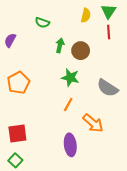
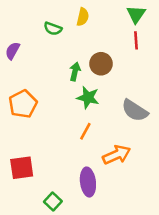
yellow semicircle: (86, 15) -> (83, 17), moved
green arrow: (60, 45) -> (75, 72), moved
orange arrow: (93, 123) -> (117, 155), turned -65
green square: (15, 160) -> (53, 202), moved

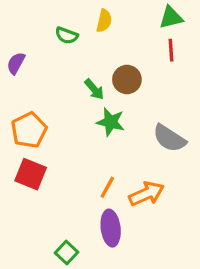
green triangle: (136, 14) -> (171, 17), turned 42
green arrow: (75, 72) -> (94, 89), turned 126
orange line: (85, 131) -> (107, 187), moved
red square: (22, 168) -> (31, 174), moved, turned 30

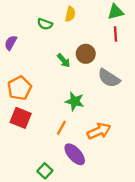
green star: (111, 122) -> (75, 101), moved
gray semicircle: (169, 138) -> (109, 78), moved
orange line: (107, 187) -> (61, 128), moved
purple ellipse: (111, 228) -> (75, 154), turned -35

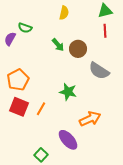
green semicircle: (45, 24) -> (25, 28), moved
green arrow: (64, 60) -> (58, 45), moved
orange line: (61, 128) -> (41, 109), moved

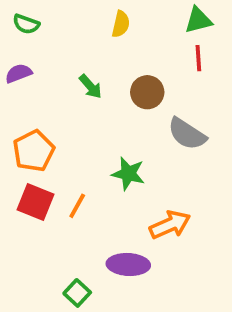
green semicircle: (25, 28) -> (26, 24), moved
purple semicircle: (10, 39) -> (19, 73), turned 40
green arrow: (58, 45) -> (90, 87), moved
purple ellipse: (68, 140) -> (128, 264), turned -45

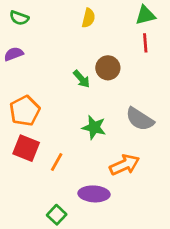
green arrow: (90, 87) -> (82, 79), moved
gray semicircle: (187, 134) -> (140, 119), moved
orange line: (77, 206) -> (57, 162), moved

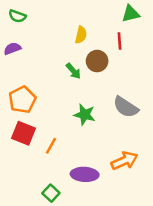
yellow semicircle: (88, 18) -> (81, 35), moved
red line: (145, 43) -> (119, 41), moved
orange arrow: (124, 165) -> (124, 161), moved

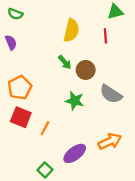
yellow semicircle: (81, 35) -> (71, 30), size x1.5
purple semicircle: (12, 49) -> (11, 42), turned 88
brown circle: (97, 61) -> (86, 70), moved
purple ellipse: (85, 174) -> (75, 153), turned -40

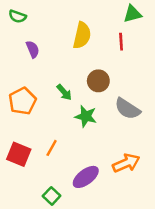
purple semicircle: (11, 42) -> (33, 49), moved
green arrow: (65, 62) -> (64, 92), moved
red square: (21, 117) -> (19, 154), moved

